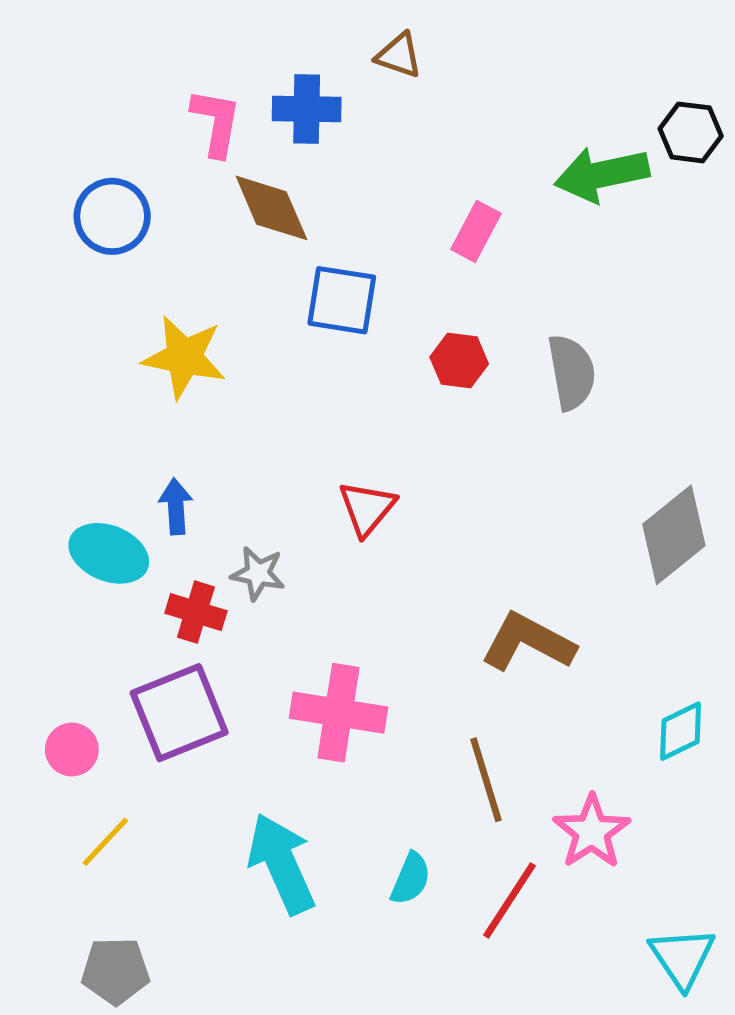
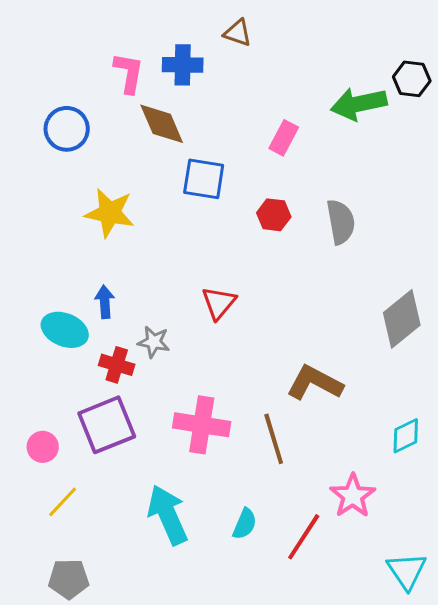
brown line: (486, 780) -> (274, 439), moved

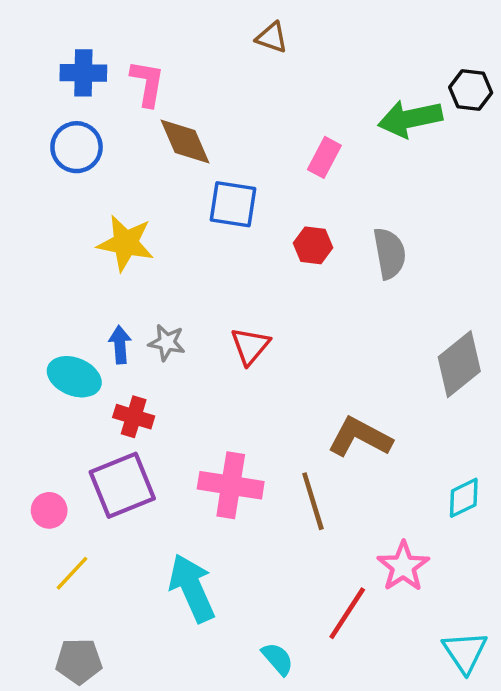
blue cross: (183, 65) -> (83, 73), moved
gray star: (154, 342) -> (167, 342), moved
cyan semicircle: (245, 524) -> (278, 659), moved, turned -64

